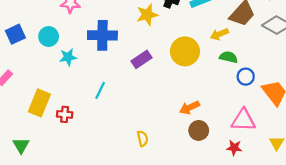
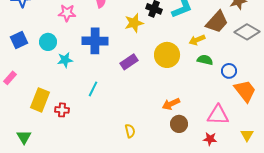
blue circle: (246, 77) -> (229, 71), moved

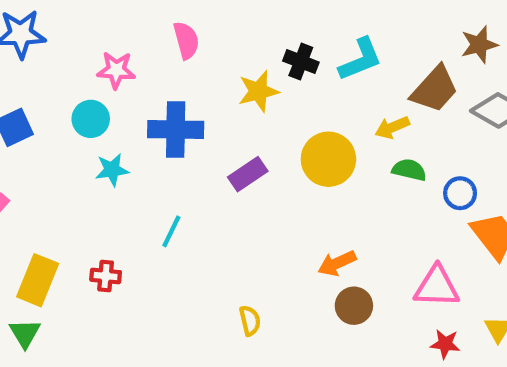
cyan circle: (48, 42) -> (91, 119), moved
yellow rectangle: (40, 100) -> (38, 280), moved
red star: (210, 139) -> (445, 344), moved

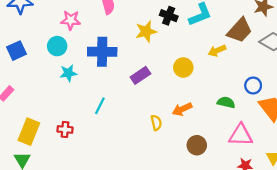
yellow circle: (328, 159) -> (183, 67), size x0.7
green semicircle: (409, 170) -> (226, 102), moved
orange arrow: (337, 263) -> (182, 109), moved
yellow semicircle: (250, 321) -> (156, 123), moved

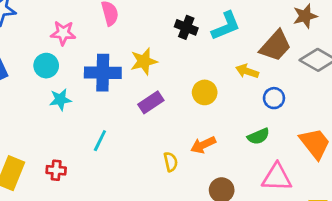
yellow star: (146, 31) -> (144, 61), moved
yellow arrow: (217, 51) -> (247, 71), turned 42
blue circle: (253, 86) -> (274, 98), moved
green semicircle: (226, 102) -> (258, 136), turned 144

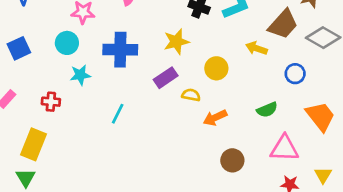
yellow star: (144, 61) -> (176, 42), moved
blue circle: (274, 98) -> (295, 74), moved
yellow semicircle: (171, 162) -> (191, 95), moved, turned -66
red cross: (56, 170) -> (51, 102), moved

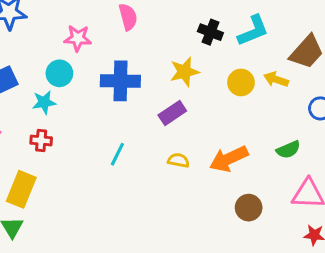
yellow circle: (216, 68) -> (241, 82), moved
cyan star: (80, 75) -> (44, 102), moved
yellow semicircle: (191, 95) -> (178, 160), moved
orange arrow: (215, 118) -> (229, 159), size x1.4

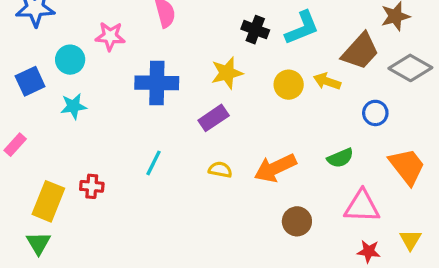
cyan circle: (59, 73) -> (70, 60), moved
red cross: (41, 140) -> (92, 186), moved

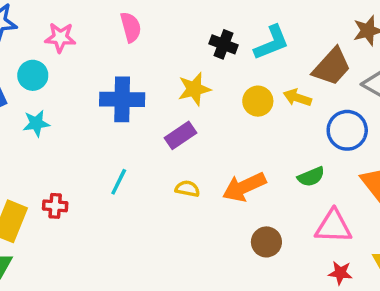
pink star: (110, 36) -> (60, 38), moved
blue circle: (375, 113) -> (347, 130), size x1.5

